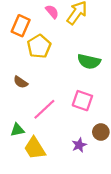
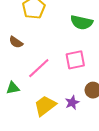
pink square: (82, 101) -> (75, 60), turned -30
yellow trapezoid: (35, 148) -> (45, 106), moved, turned 85

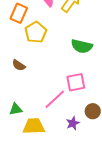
pink line: (39, 68) -> (55, 99), moved
yellow trapezoid: (45, 106) -> (34, 126), moved, turned 35

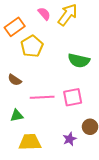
orange rectangle: (19, 13) -> (15, 27), turned 30
pink line: (55, 99) -> (42, 97), moved, turned 40
green triangle: (16, 109) -> (17, 116), moved

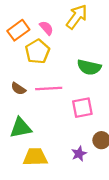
pink semicircle: (44, 14) -> (46, 28), moved
pink line: (42, 97) -> (49, 89), moved
green triangle: (17, 116) -> (21, 128), size x1.5

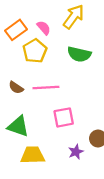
green semicircle: (89, 67) -> (79, 54), moved
pink square: (82, 108) -> (64, 117), moved
green triangle: (21, 128) -> (18, 126), turned 30

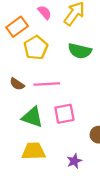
pink semicircle: (44, 28) -> (45, 12), moved
green triangle: (18, 126) -> (32, 117), moved
purple star: (76, 152) -> (74, 161), moved

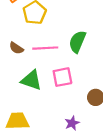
green semicircle: (80, 51) -> (77, 42), moved, turned 100
yellow trapezoid: (34, 151) -> (17, 121), moved

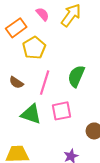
pink line: (45, 48) -> (45, 83), turned -70

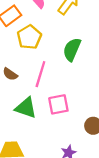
green semicircle: (76, 76) -> (72, 49), moved

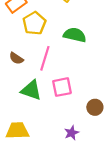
green semicircle: (72, 49) -> (75, 35), turned 80

